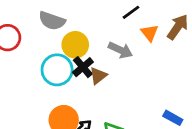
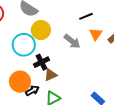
black cross: (83, 67) -> (42, 62), moved
brown triangle: (98, 76) -> (51, 75), moved

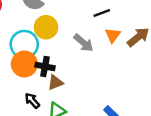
black cross: (42, 62) -> (45, 66), turned 35
orange circle: (20, 82) -> (24, 64), moved
black arrow: (32, 91) -> (32, 101), turned -104

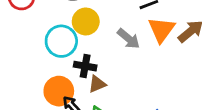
orange triangle: (113, 35) -> (162, 30), size x1.5
orange circle: (24, 64) -> (59, 91), moved

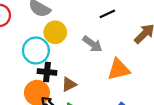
orange triangle: (162, 30) -> (119, 69), moved, turned 45
black cross: (85, 66) -> (47, 72), moved

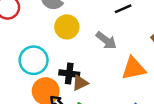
cyan circle: (36, 50) -> (34, 60), moved
black cross: (47, 72) -> (69, 74), moved

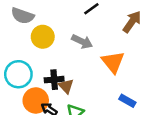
orange triangle: (134, 68) -> (113, 62), turned -45
brown triangle: (80, 83) -> (66, 86), turned -35

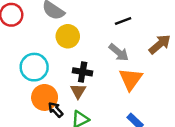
gray arrow: (82, 41) -> (119, 52), moved
black cross: (54, 80) -> (83, 72), moved

